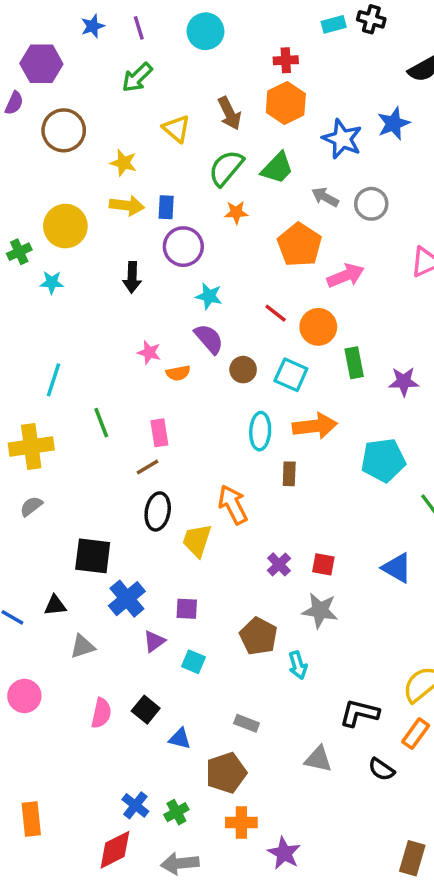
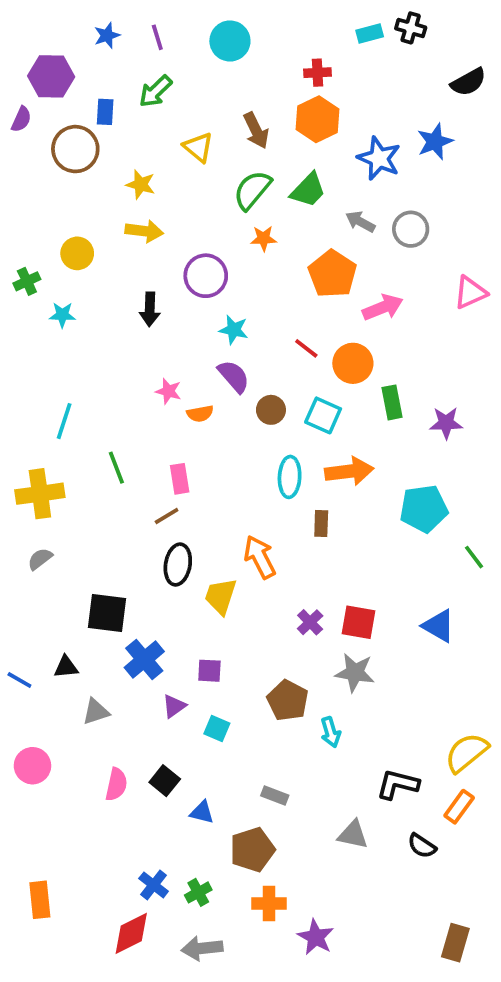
blue rectangle: (166, 207) -> (105, 112), moved
yellow circle: (65, 226) -> (77, 253), size x0.7
red square: (323, 564) -> (358, 622), size x1.4

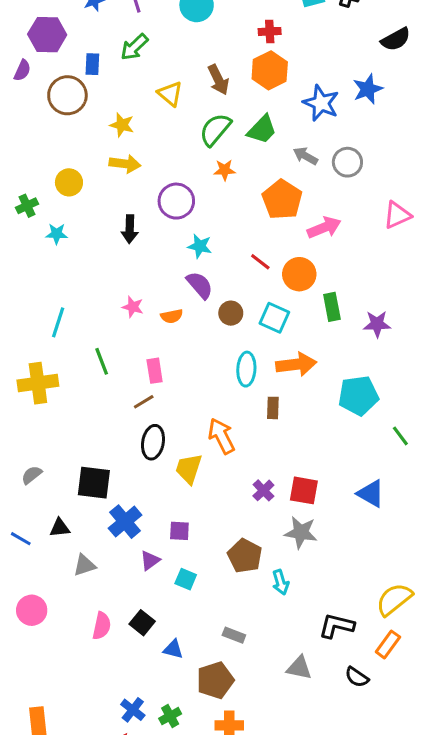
pink star: (168, 391) -> (133, 307), moved
gray semicircle: (40, 559) -> (32, 475), moved

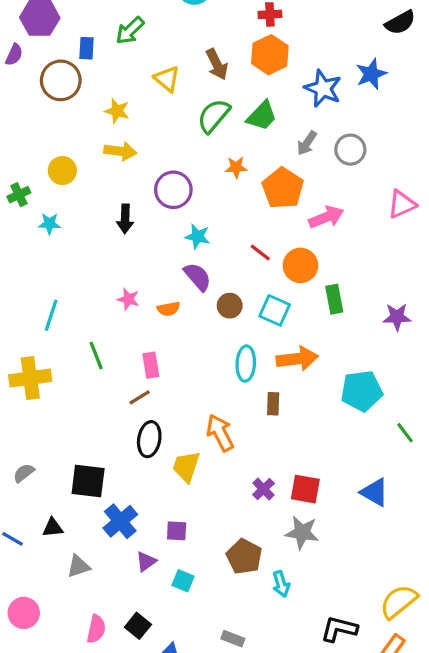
gray arrow: (305, 156) -> (307, 143), turned -85
orange star: (225, 170) -> (236, 167), moved
purple star: (377, 324) -> (397, 317), moved

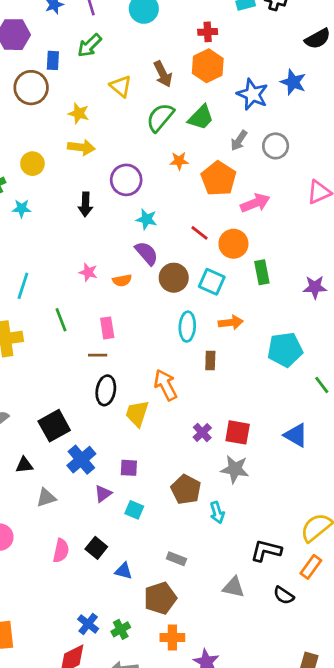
blue star: (371, 74) -> (293, 82), turned -30
brown circle: (230, 306) -> (174, 278), size x1.4
orange arrow: (297, 359) -> (231, 322), size x0.7
brown line: (140, 397) -> (98, 355), turned 30
black square: (88, 481) -> (54, 426), turned -36

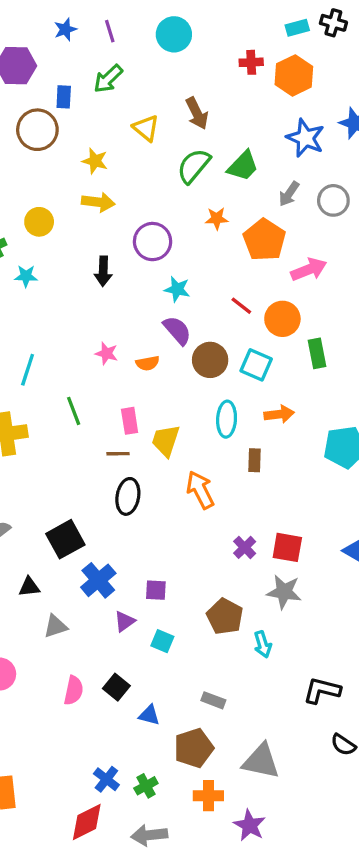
orange hexagon: (208, 66) -> (294, 75), moved
yellow trapezoid: (137, 413) -> (166, 441), moved
gray triangle: (233, 587) -> (261, 761), moved, size x1.4

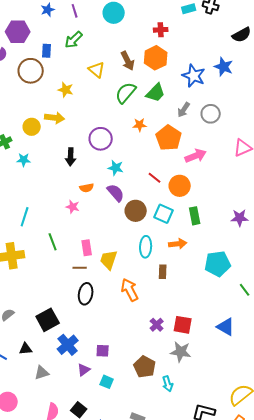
orange hexagon: (294, 75) -> (156, 58), moved
yellow arrow: (98, 202) -> (55, 118), moved
green rectangle: (317, 353) -> (195, 216), moved
orange semicircle: (148, 363) -> (87, 188), moved

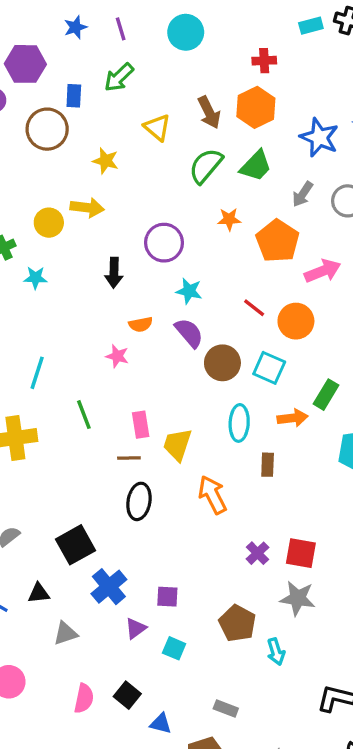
green rectangle: (195, 216) -> (326, 395), moved, turned 42

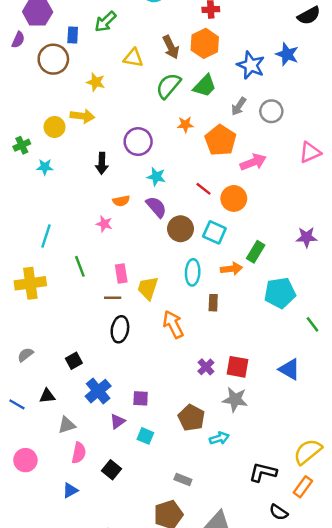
yellow triangle: (157, 127) -> (133, 58), turned -30
black square: (76, 545) -> (74, 361), size x0.6
cyan arrow: (276, 652) -> (219, 438), turned -90
pink semicircle: (84, 698) -> (79, 453), moved
blue triangle: (161, 724) -> (70, 490), moved, turned -42

